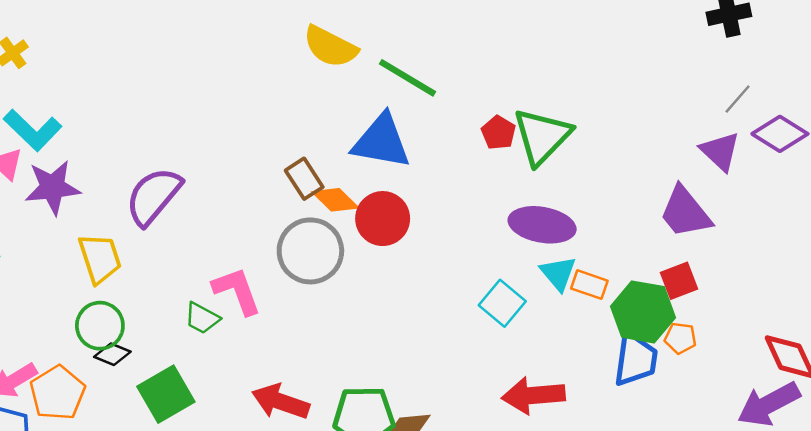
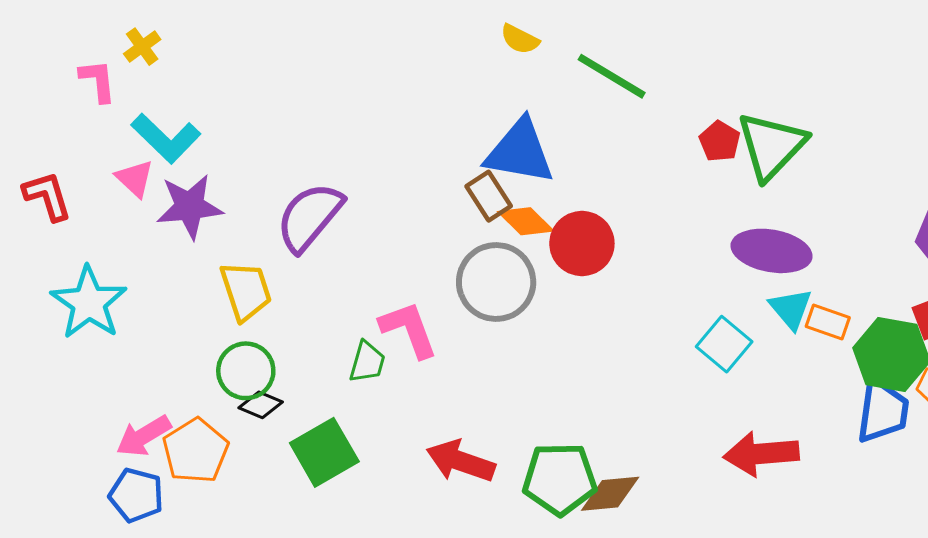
yellow semicircle: (330, 47) -> (520, 39), size x0.6
blue triangle: (381, 141) -> (520, 152), moved
green trapezoid: (202, 318) -> (367, 362), turned -102

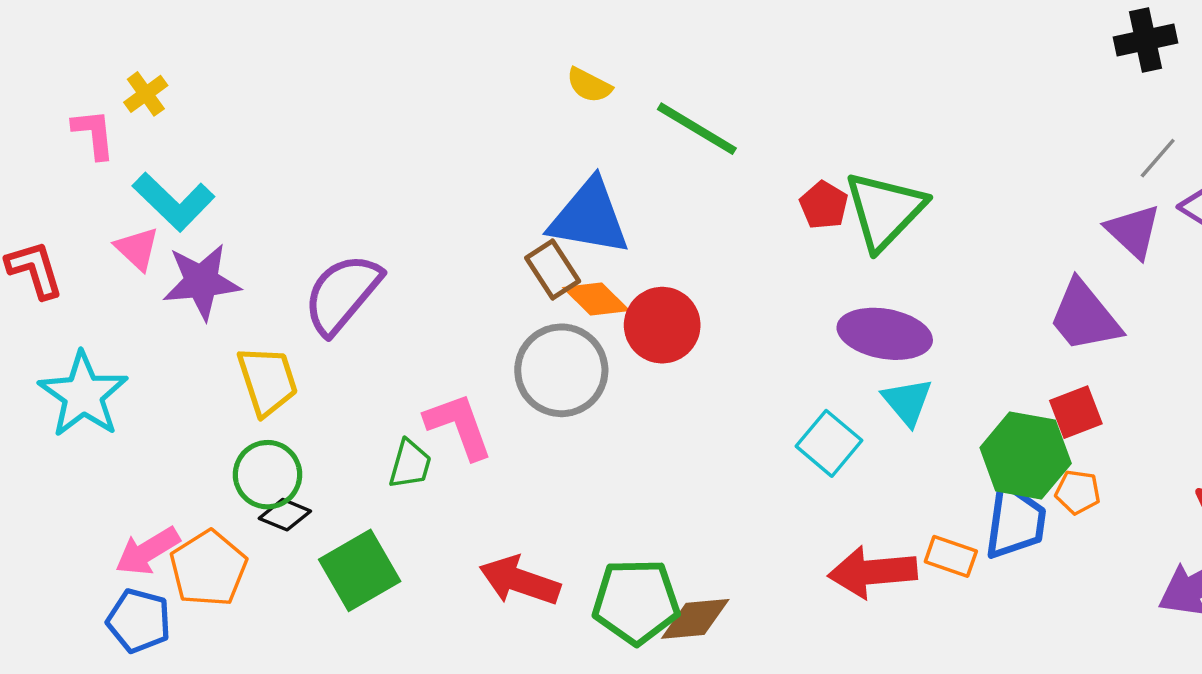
orange rectangle: (828, 322) -> (951, 556), moved

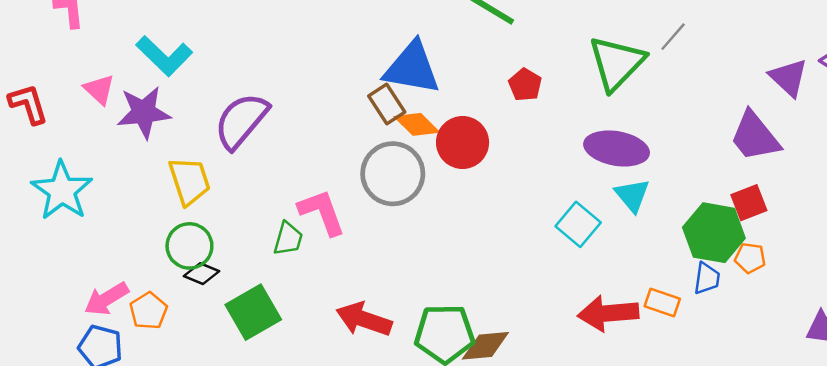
gray line: (1158, 158) -> (673, 37), moved
cyan L-shape: (174, 202) -> (164, 56), moved
red pentagon: (824, 205) -> (525, 85), moved
blue trapezoid: (1015, 522) -> (707, 278), size x0.6
orange pentagon: (208, 569) -> (149, 311), size x0.7

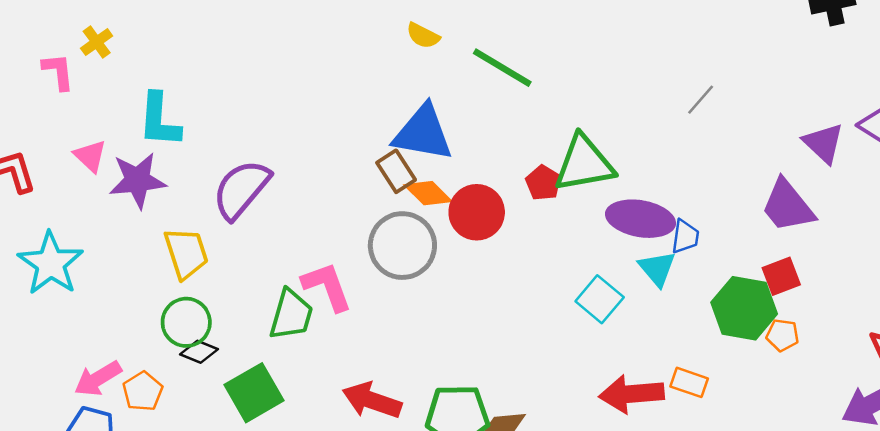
cyan L-shape: (164, 56) -> (159, 120), turned 50
green triangle: (617, 63) -> (584, 164), moved, turned 36
red pentagon: (525, 85) -> (543, 183), moved
green trapezoid: (288, 239) -> (291, 315), size x1.4
blue trapezoid: (707, 278) -> (685, 237), moved

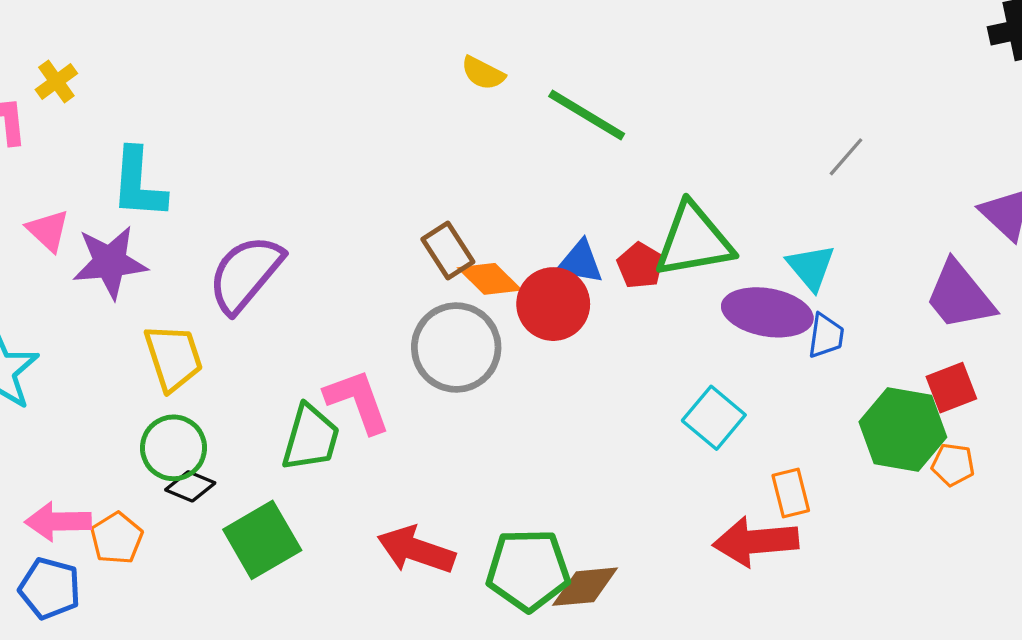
blue triangle: (423, 133) -> (580, 262), moved, size x0.6
cyan triangle: (657, 269) -> (811, 267), moved
pink arrow: (98, 379) -> (58, 521), turned 30
orange rectangle: (689, 382) -> (791, 493), moved, turned 57

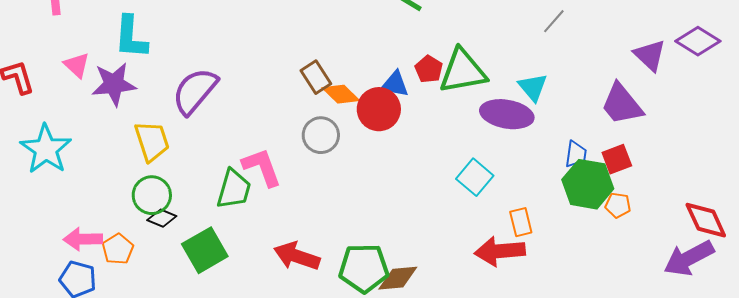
red pentagon: (640, 266) -> (429, 69), moved
blue trapezoid: (826, 336) -> (576, 154), moved
gray circle: (456, 348) -> (321, 135), size x0.7

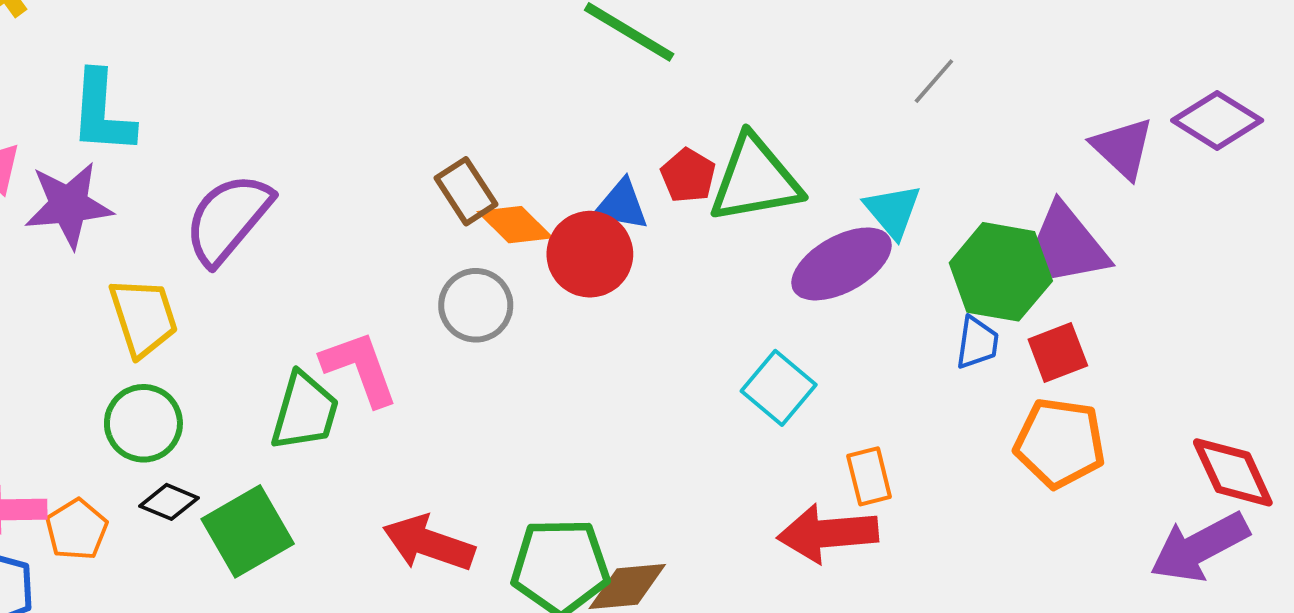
purple ellipse: (507, 114) -> (842, 264), turned -39
green hexagon: (588, 184) -> (1001, 272), moved
orange pentagon: (618, 205) -> (1060, 443), size x1.8
black diamond: (162, 218) -> (169, 502), moved

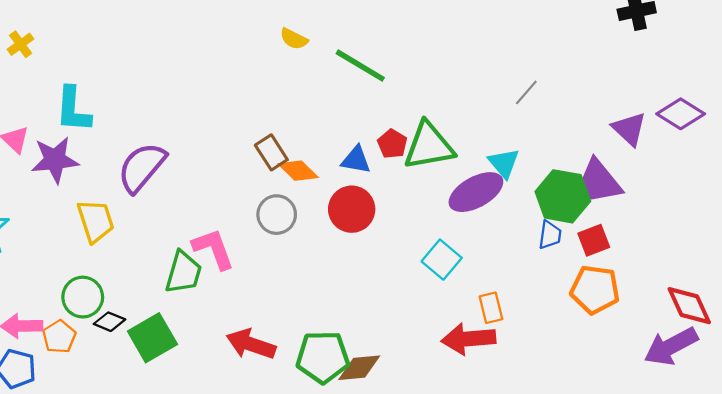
red circle: (590, 254) -> (352, 209), moved
green circle: (143, 423) -> (83, 297), moved

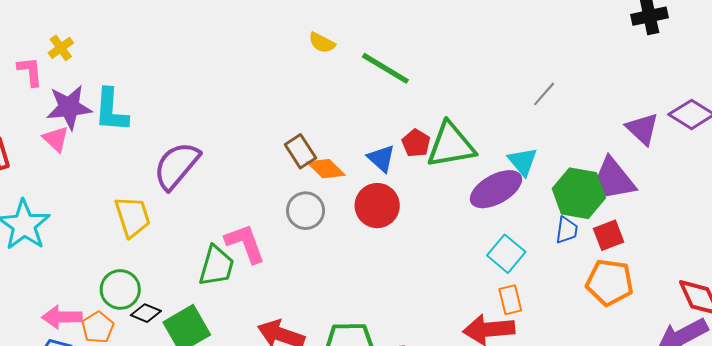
purple star: (55, 160) -> (69, 107), moved
blue triangle: (356, 160) -> (381, 158), turned 32
cyan square: (442, 260) -> (506, 254), moved

